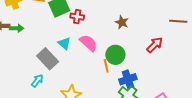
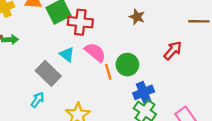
red cross: (77, 17) -> (80, 22), size x1.5
brown star: (122, 22) -> (137, 17), moved
orange line: (106, 66) -> (108, 72), moved

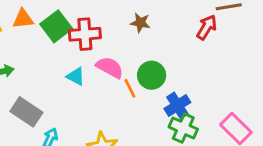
brown star: (137, 17) -> (140, 23), moved
red arrow: (173, 50) -> (207, 27), moved
gray rectangle: (48, 73) -> (26, 112), moved

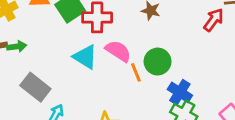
cyan triangle: (76, 76) -> (85, 57), size x1.4
blue cross: (177, 105) -> (180, 92), turned -30

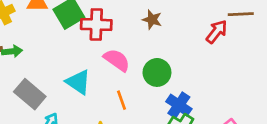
cyan triangle: (85, 57) -> (78, 82), moved
orange line: (136, 72) -> (122, 100), moved

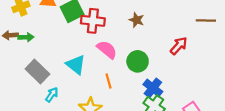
red arrow: (217, 32) -> (179, 46), moved

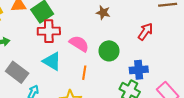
red cross: (93, 21) -> (49, 31), moved
orange line: (108, 81) -> (84, 73), turned 32
blue cross: (153, 88) -> (139, 70), moved, turned -36

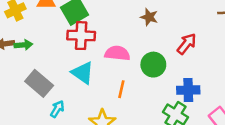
red arrow: (145, 32) -> (187, 44), moved
pink semicircle: (79, 44) -> (117, 53), turned -30

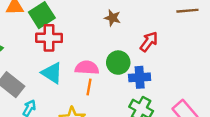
pink semicircle: (117, 53) -> (87, 68), moved
blue cross: (188, 90) -> (140, 77), moved

